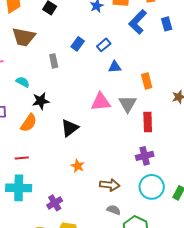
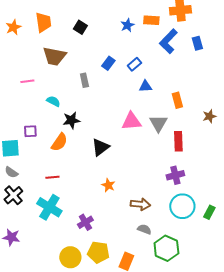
cyan cross: (19, 188) -> (49, 207), turned 30

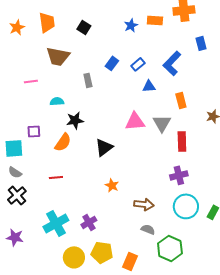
blue L-shape: (168, 41) -> (172, 63), moved
cyan semicircle: (53, 101) -> (57, 101), turned -32
cyan cross: (49, 207) -> (56, 223), moved, turned 30

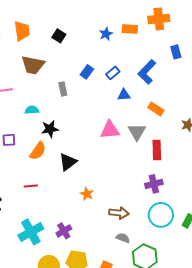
orange rectangle: (181, 100) -> (156, 109), turned -42
black triangle: (104, 147) -> (68, 162), moved

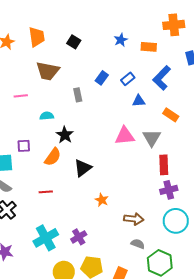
orange rectangle: (130, 29) -> (149, 47), moved
black star: (50, 129) -> (65, 135), turned -30
red rectangle: (157, 150) -> (164, 165), moved

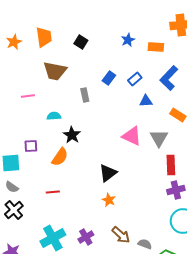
pink triangle: (125, 136) -> (132, 136), turned 30
black triangle: (83, 168) -> (108, 173), moved
brown arrow: (134, 219) -> (121, 235), moved, turned 36

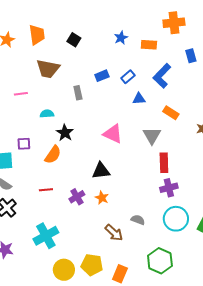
blue rectangle: (109, 78) -> (102, 76), turned 32
pink triangle: (132, 136) -> (113, 134), moved
black triangle: (108, 173) -> (101, 171), turned 30
purple cross: (86, 237) -> (77, 197), moved
gray semicircle: (145, 244) -> (138, 220), moved

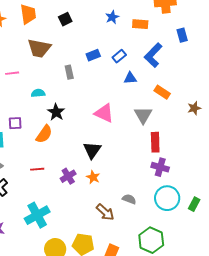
black square: (74, 40) -> (65, 19), turned 32
black triangle: (101, 171) -> (92, 150), turned -48
purple cross: (169, 188) -> (160, 167), turned 30

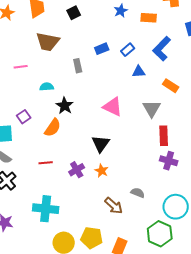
purple square: (15, 123) -> (24, 117), turned -32
cyan circle: (167, 198) -> (176, 207), moved
cyan cross: (37, 215) -> (46, 209), turned 35

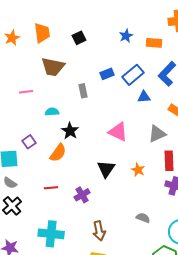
blue rectangle: (128, 50) -> (133, 75), size x1.5
gray triangle: (152, 109) -> (157, 134), turned 36
orange star: (102, 171) -> (138, 170), moved
brown arrow: (114, 206) -> (99, 231), moved, turned 36

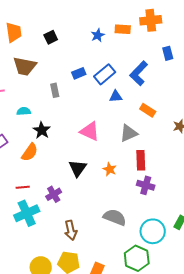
orange rectangle: (154, 43) -> (123, 29), moved
gray semicircle: (143, 218) -> (115, 217), size x1.6
cyan cross: (51, 234) -> (27, 213), moved, turned -30

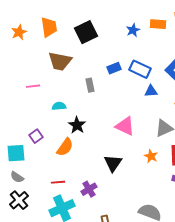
black square: (51, 37) -> (86, 32), size x1.6
blue rectangle: (105, 74) -> (140, 69), turned 65
orange star: (110, 169) -> (151, 156), moved

